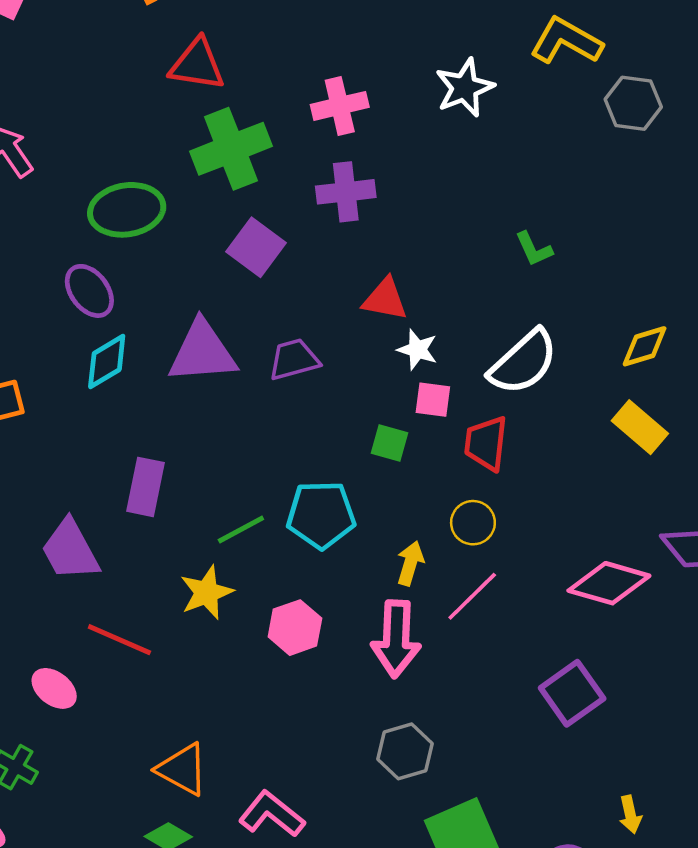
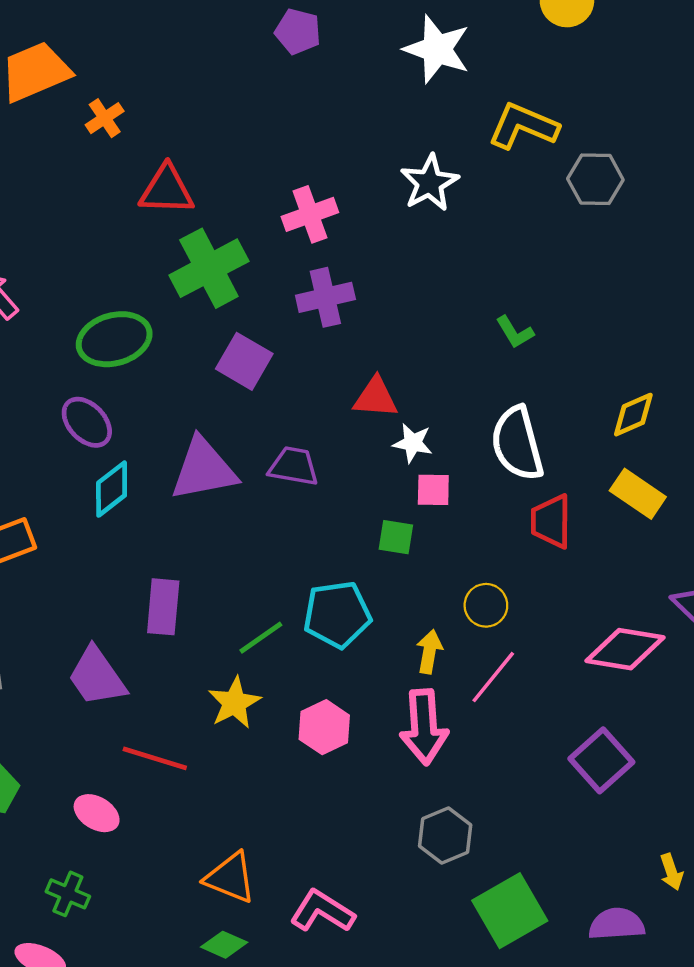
purple trapezoid: (294, 359) -> (294, 466), turned 32
white semicircle: (523, 362) -> (517, 444), turned 124
red trapezoid: (486, 443) -> (551, 521), moved

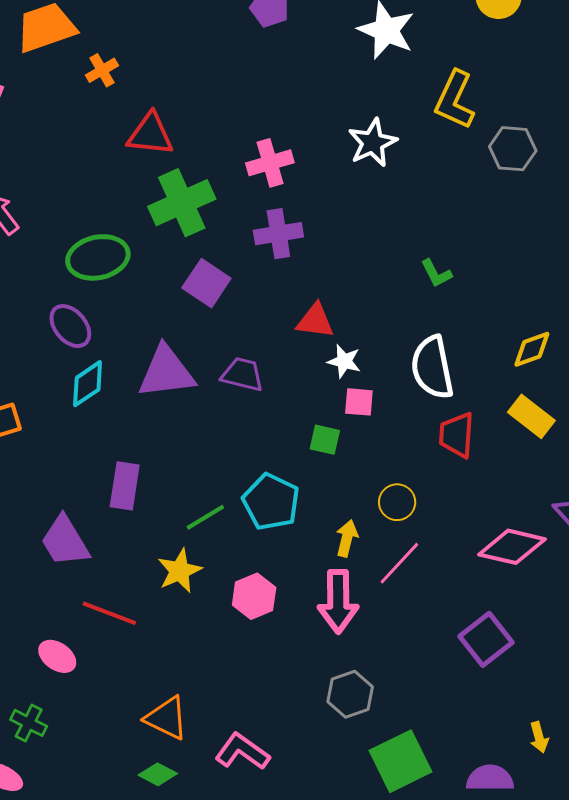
yellow L-shape: (523, 126) -> (455, 100), turned -92
cyan pentagon: (337, 614) -> (271, 502), turned 30

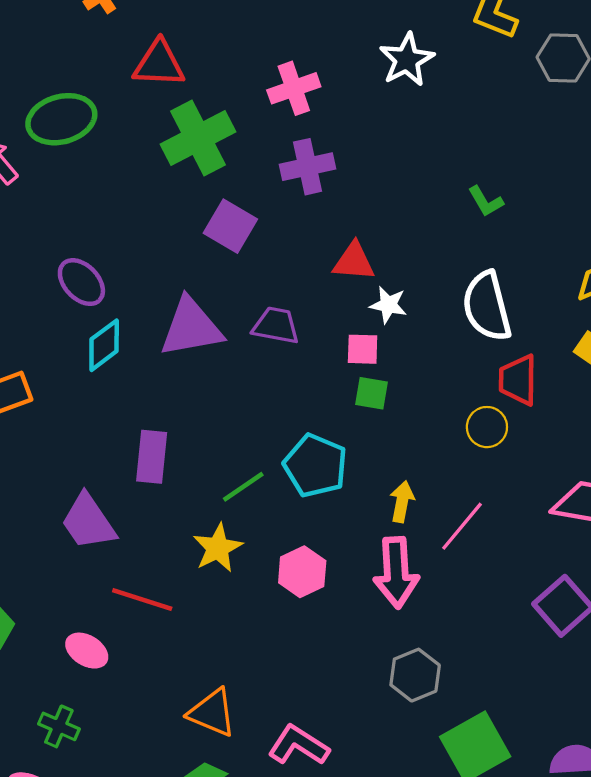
green ellipse: (98, 257) -> (61, 119), moved
pink square: (359, 402) -> (363, 349), moved
yellow circle: (397, 502) -> (487, 427), moved

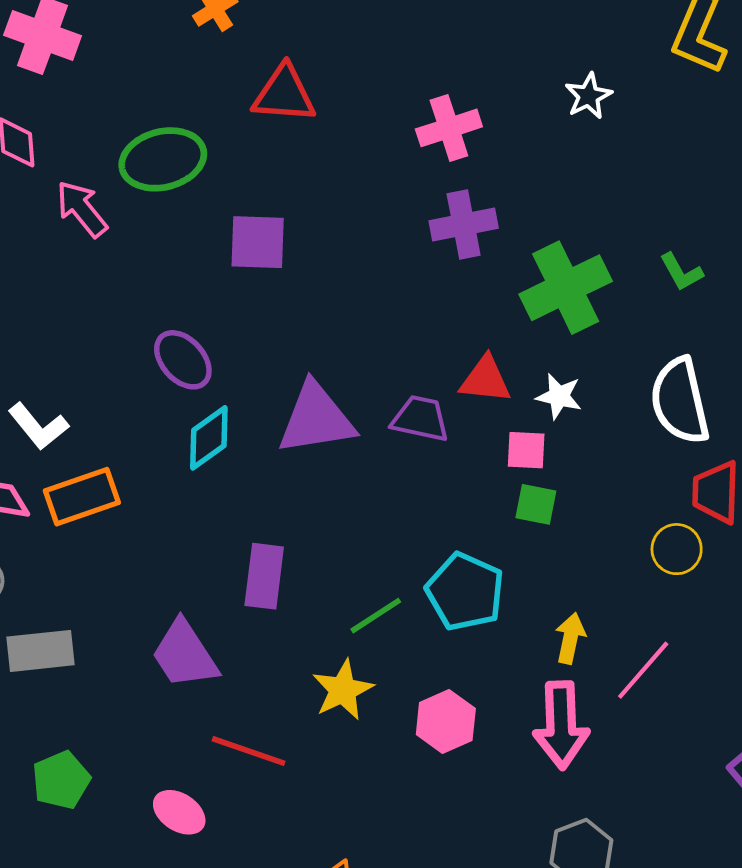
white star: (407, 60) -> (588, 96), size x0.7
green cross: (198, 138) -> (566, 288), moved
purple square: (230, 226) -> (258, 242), moved, turned -30
red triangle: (354, 262) -> (485, 380), moved

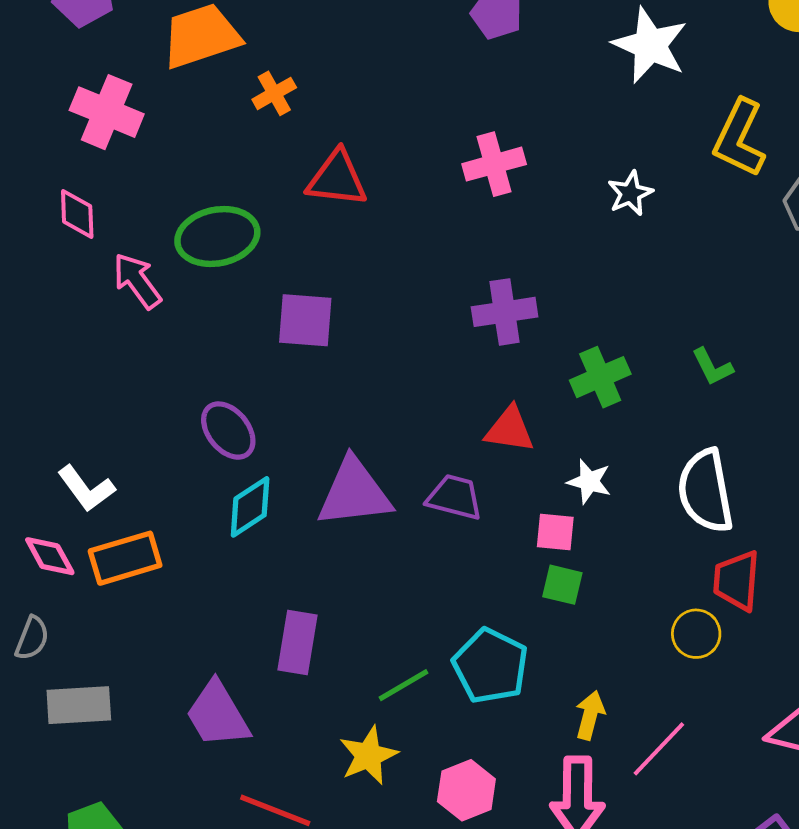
pink cross: (449, 128) -> (494, 164), moved
green cross: (566, 288) -> (600, 377), size x0.7
red triangle: (485, 380) -> (510, 429), moved

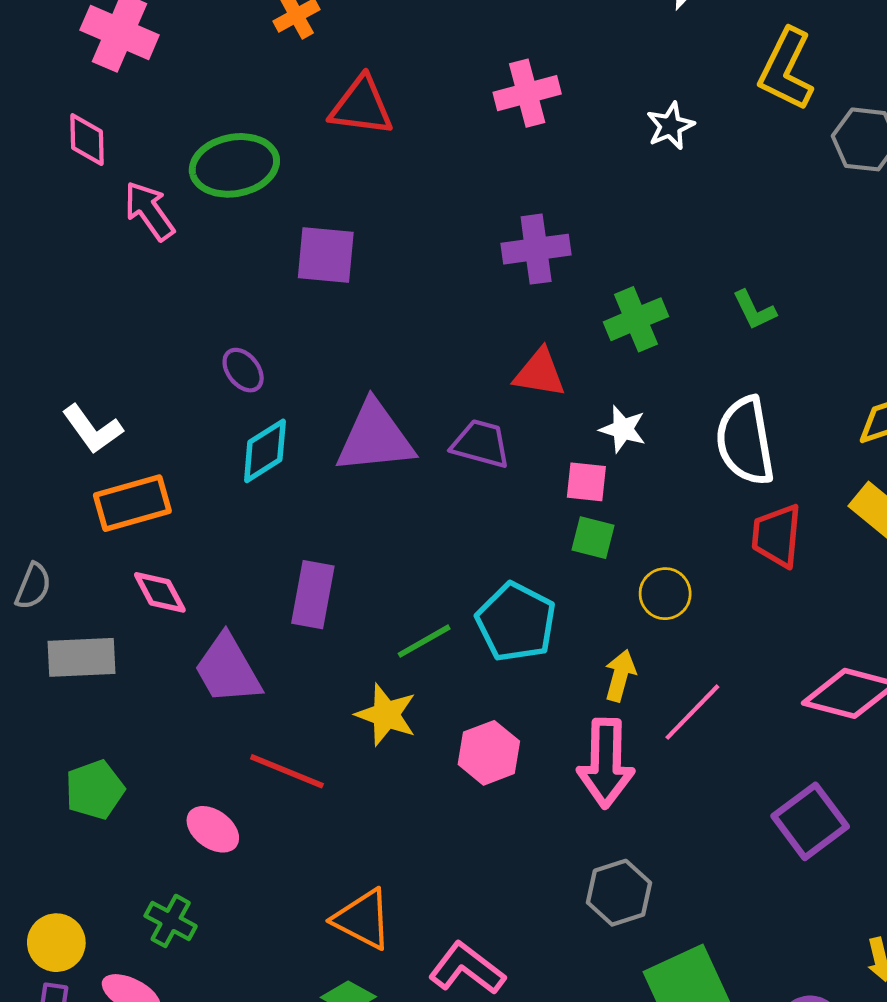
purple ellipse: (228, 431) -> (243, 370), size x0.7
pink diamond: (50, 556) -> (160, 592), moved
yellow circle: (696, 634) -> (665, 594), moved
yellow star: (368, 755) -> (386, 715), turned -30

